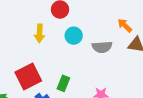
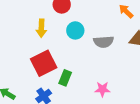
orange arrow: (125, 25) -> (126, 11), moved
red square: (28, 76) -> (44, 63), moved

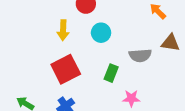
gray semicircle: (104, 42) -> (140, 55), moved
green rectangle: (65, 78) -> (111, 73), moved

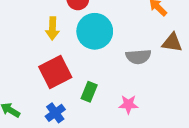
cyan circle: (101, 33) -> (95, 31), size x1.6
green rectangle: (111, 73) -> (89, 92), moved

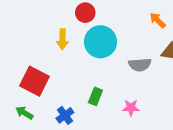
red square: (55, 72) -> (35, 81), moved, turned -36

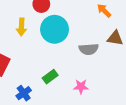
green rectangle: (95, 96) -> (50, 77), turned 32

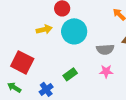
yellow arrow: (21, 27) -> (44, 29), turned -105
pink star: (81, 87) -> (106, 71), moved

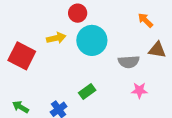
red square: (22, 62) -> (22, 56), moved
pink star: (106, 71) -> (139, 90), moved

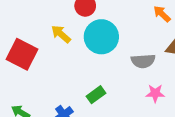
yellow arrow: (56, 38) -> (61, 34), turned -126

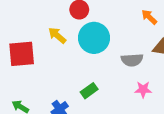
red square: (22, 54) -> (22, 54), turned -32

